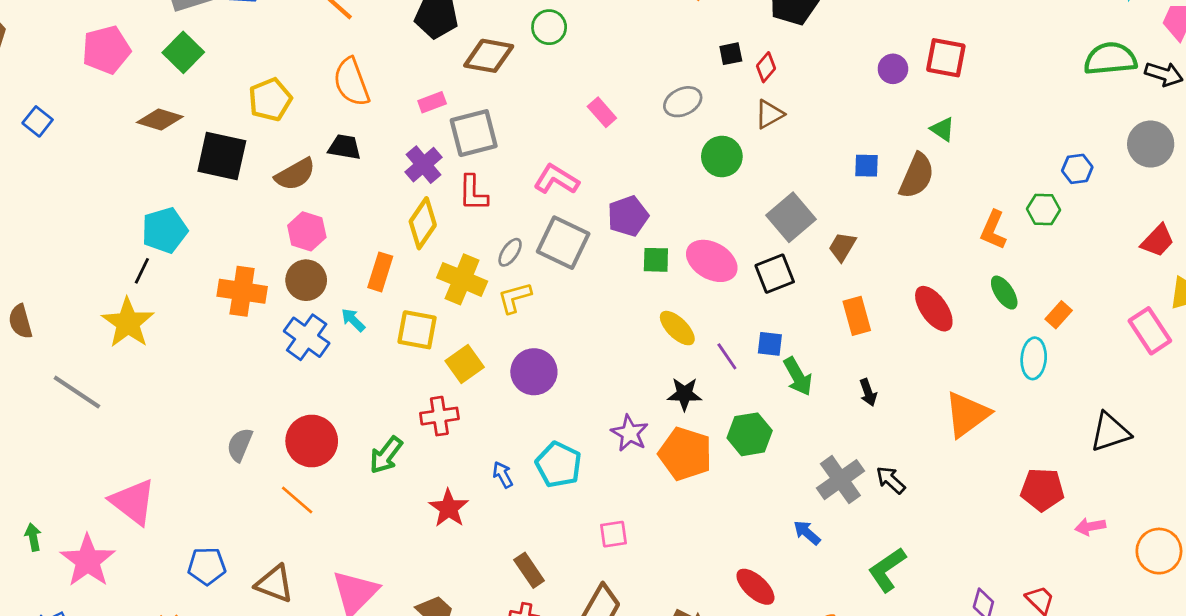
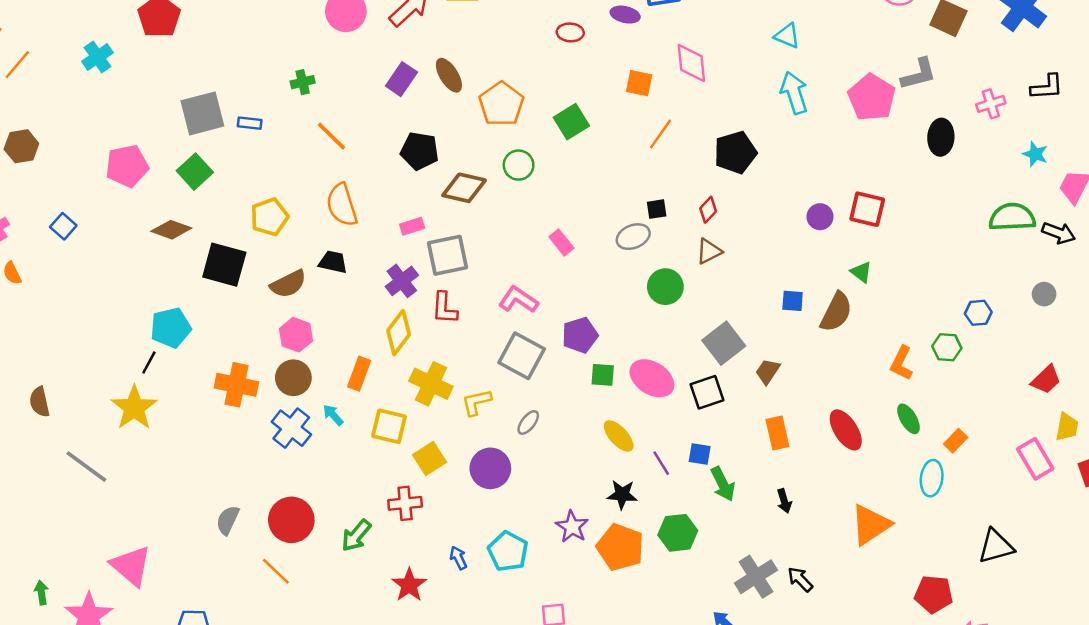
black square: (731, 54) -> (657, 209), moved
gray circle: (1151, 144) -> (1044, 294), size x0.6
gray ellipse: (510, 252) -> (528, 422), moved

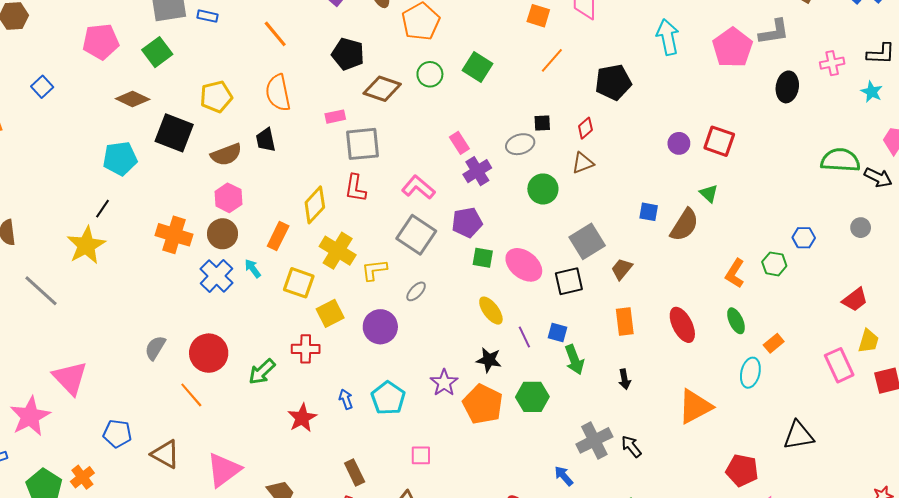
green square: (571, 122) -> (477, 67), moved, turned -32
cyan star: (1035, 154) -> (872, 92), moved
black trapezoid: (333, 262) -> (266, 140), turned -120
purple cross: (402, 281) -> (477, 171), moved
cyan pentagon: (171, 328) -> (120, 158), moved

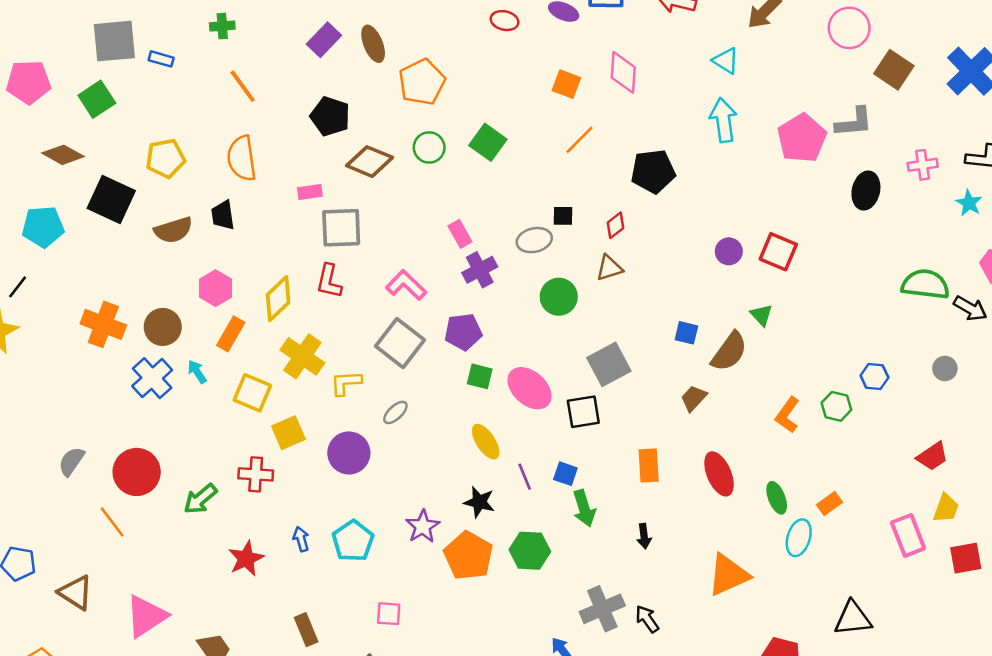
pink hexagon: (228, 198) -> (215, 288), moved
brown trapezoid: (622, 269) -> (694, 398), moved
green ellipse: (736, 321) -> (777, 498), moved

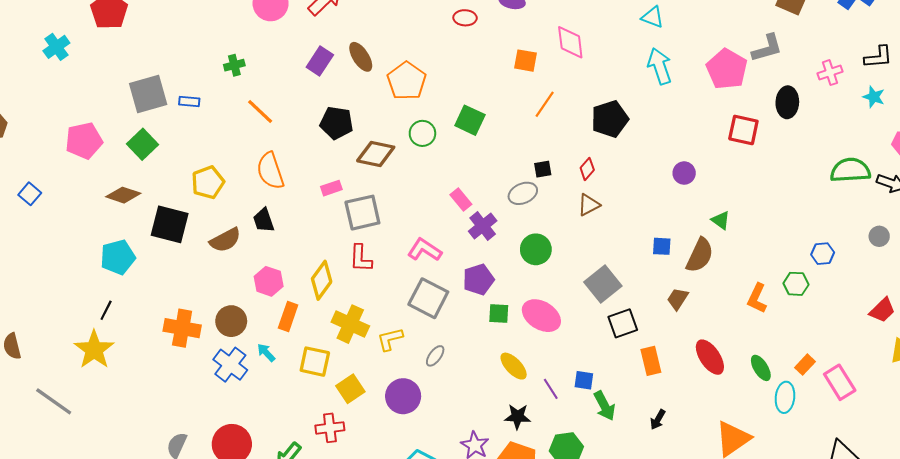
red square: (778, 252) -> (743, 130), moved
green circle: (559, 297) -> (536, 249), moved
black square: (583, 412) -> (623, 323), moved
pink rectangle: (908, 535) -> (840, 382), moved
black arrow: (644, 536) -> (658, 420), turned 48

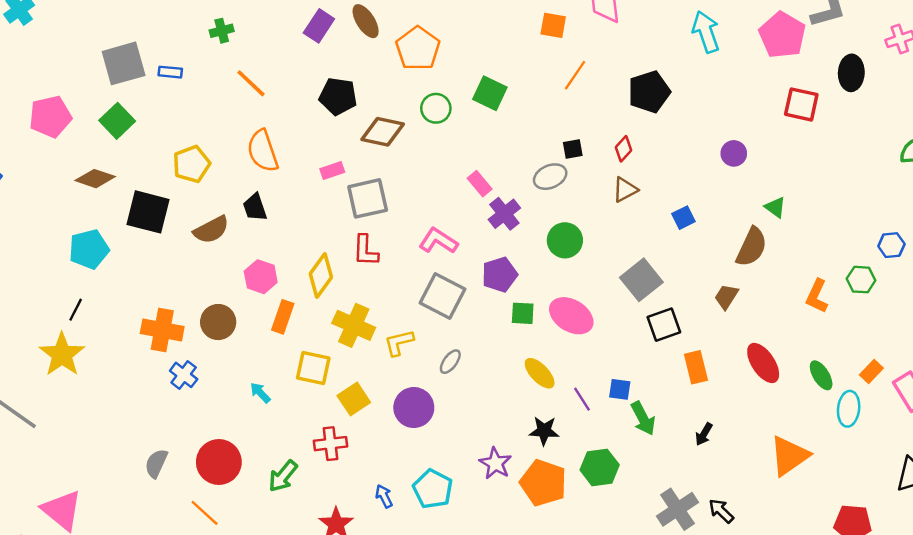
blue square: (662, 246) -> (683, 218), moved, turned -30
cyan arrow: (266, 353) -> (260, 393), moved
blue cross: (230, 365) -> (184, 375), moved, size x0.7

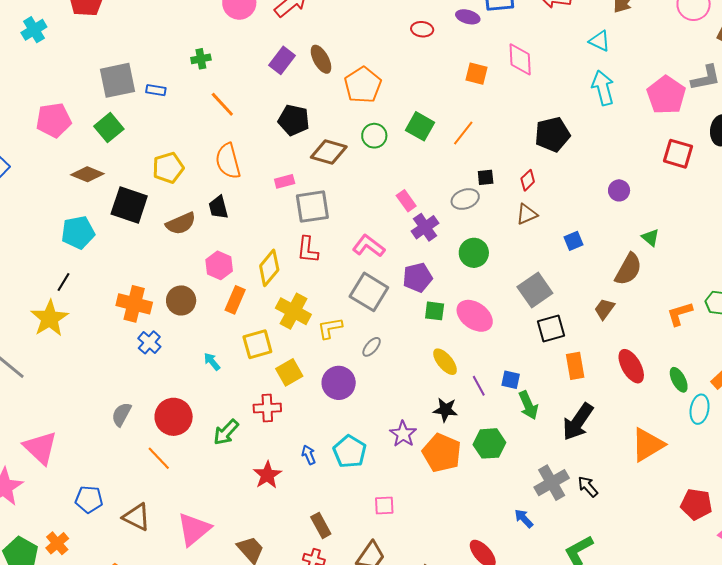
orange line: (575, 75) -> (463, 133), moved
orange L-shape: (817, 296) -> (680, 314), turned 44
yellow square: (313, 368) -> (257, 344), turned -32
black arrow: (704, 434) -> (578, 422), size x2.0

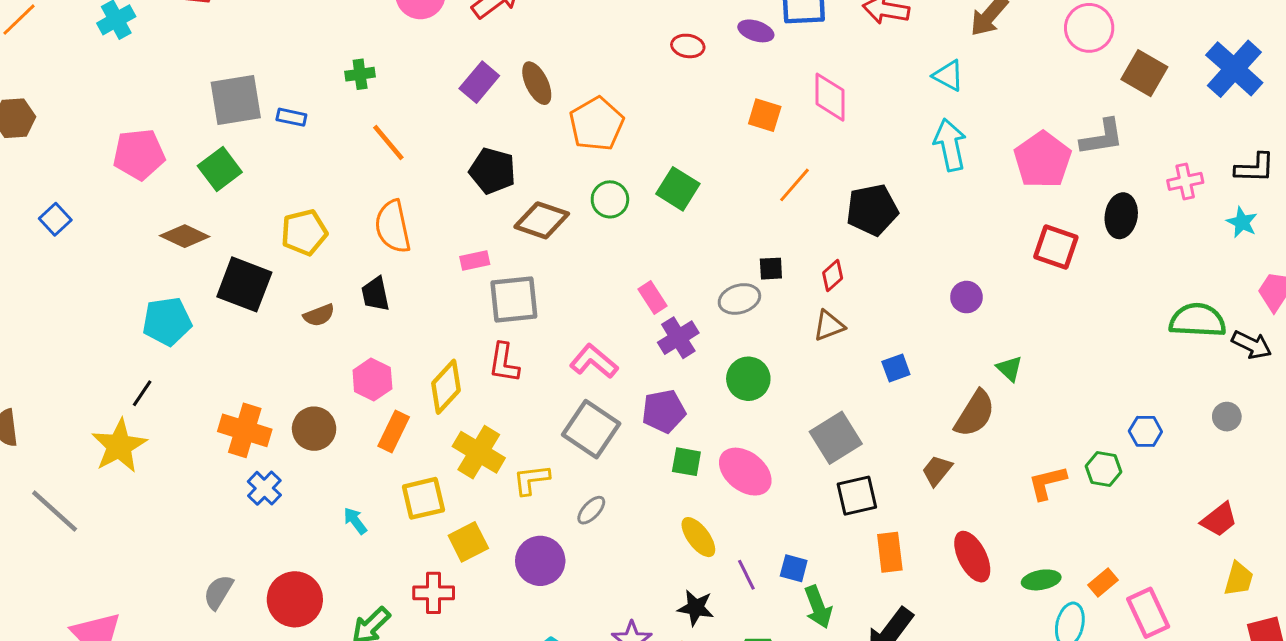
orange line: (463, 133) -> (794, 185), moved
brown semicircle: (181, 223) -> (319, 315), size x0.7
green ellipse: (679, 380) -> (1041, 580), turned -75

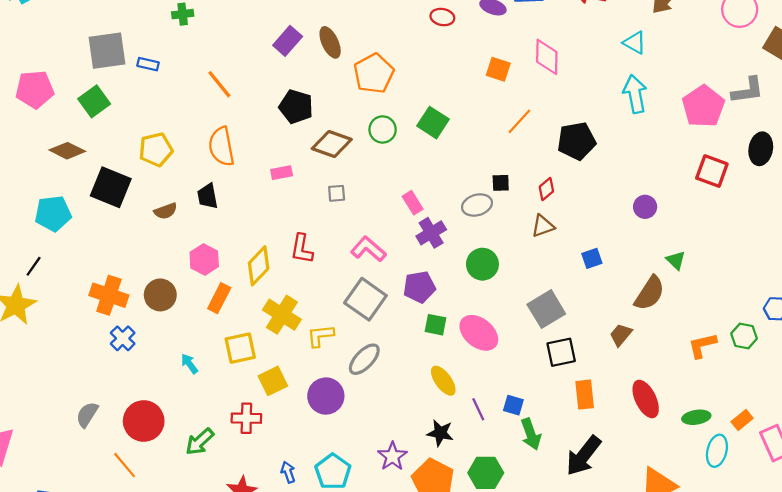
green cross: (360, 74) -> (183, 14), moved
gray square: (514, 299) -> (337, 193), moved, size x0.5
gray ellipse: (591, 510) -> (364, 359), size x1.5

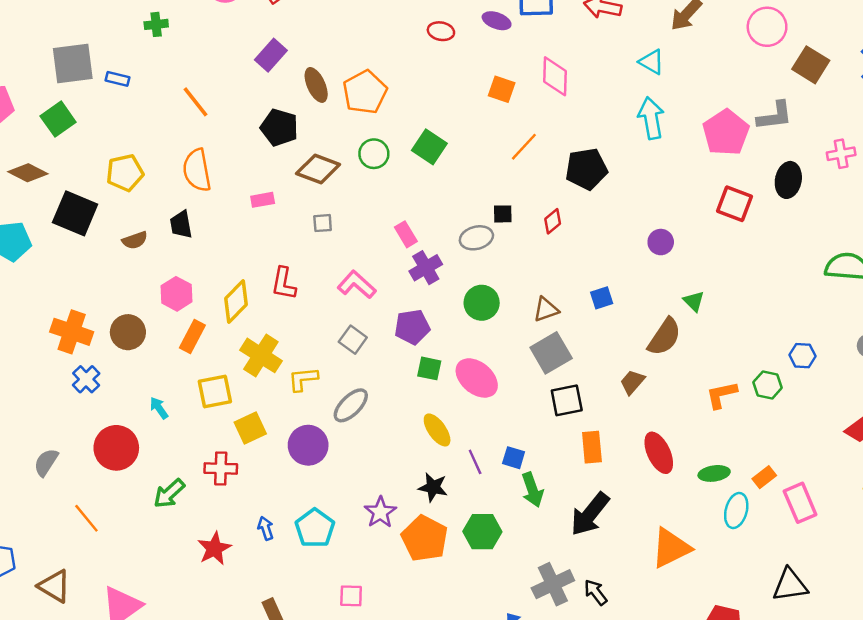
brown ellipse: (330, 42) -> (316, 85), moved
brown triangle: (543, 226) -> (546, 309), moved
gray square: (365, 299) -> (353, 340), size x0.6
red circle: (144, 421) -> (116, 448), moved

